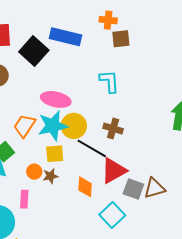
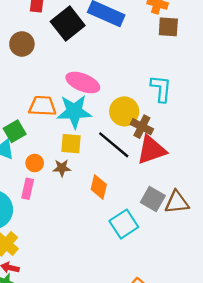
cyan L-shape: (109, 81) -> (161, 89), moved
orange trapezoid: (25, 126) -> (42, 106), turned 50
yellow circle: (74, 126) -> (124, 111), moved
red triangle: (114, 171) -> (151, 150), moved
orange circle: (34, 172) -> (35, 163), moved

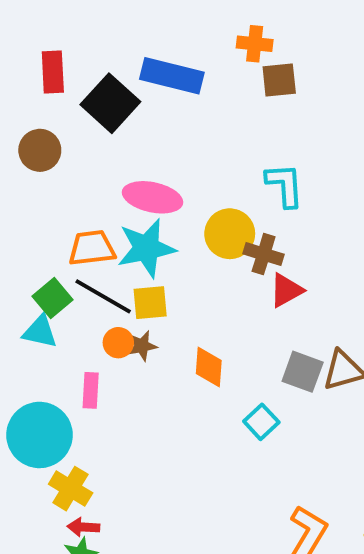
black line: (114, 145) -> (103, 296), moved
red triangle: (151, 150) -> (286, 290), size x0.7
orange circle: (35, 163) -> (118, 343), moved
cyan square: (124, 224) -> (261, 422), size x0.7

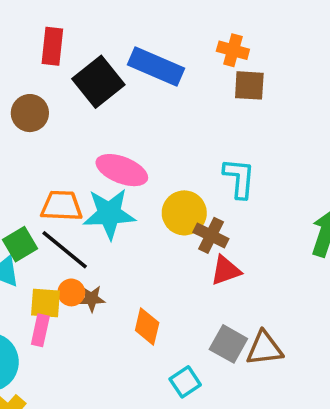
yellow square: (150, 303) -> (46, 303), moved

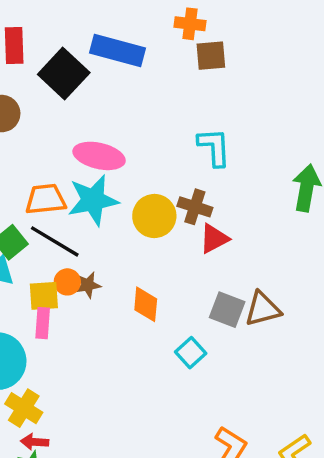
yellow circle: (184, 213) -> (154, 216), moved

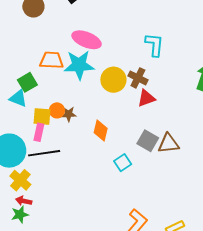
black line: (55, 241) -> (44, 153), moved, turned -48

